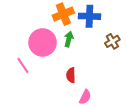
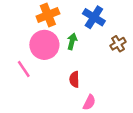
orange cross: (63, 14) -> (48, 15), moved
blue cross: (89, 16) -> (94, 17), turned 30

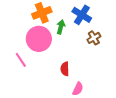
green arrow: (72, 41) -> (61, 27), moved
brown cross: (118, 44) -> (94, 38), moved

